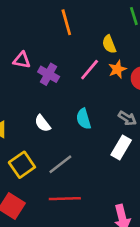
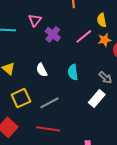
pink triangle: (22, 60) -> (35, 20), turned 48

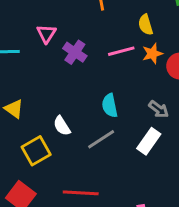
pink line: (84, 36) -> (121, 51), turned 30
white semicircle: (42, 70) -> (62, 126), moved
gray line: (49, 103) -> (101, 139), moved

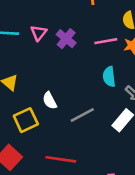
pink triangle: (46, 34) -> (39, 33), moved
cyan semicircle: (110, 106) -> (109, 77), moved

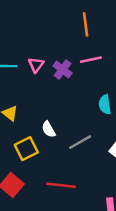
pink line: (106, 41) -> (91, 60), moved

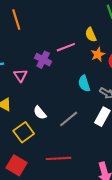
orange line: (86, 24) -> (16, 19), moved
pink triangle: (36, 65) -> (20, 75), moved

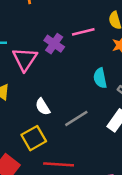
pink triangle: (20, 75) -> (25, 59), size x1.5
yellow square: (24, 132) -> (34, 138), moved

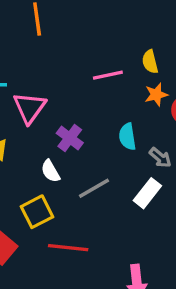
purple cross: (54, 44) -> (70, 138), moved

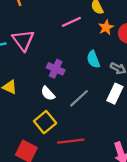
pink triangle: (30, 108) -> (23, 40), moved

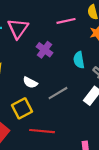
purple cross: (56, 69) -> (45, 50), moved
white semicircle: (48, 93) -> (30, 82), turned -32

